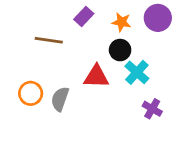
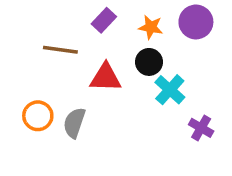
red triangle: (96, 77) -> (106, 78), moved
purple cross: (152, 109) -> (201, 128), moved

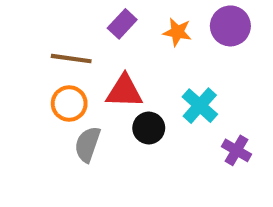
black circle: (149, 62) -> (149, 128), moved
orange circle: (38, 116) -> (69, 104), moved

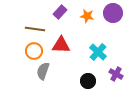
black circle: (149, 128) -> (88, 81), moved

